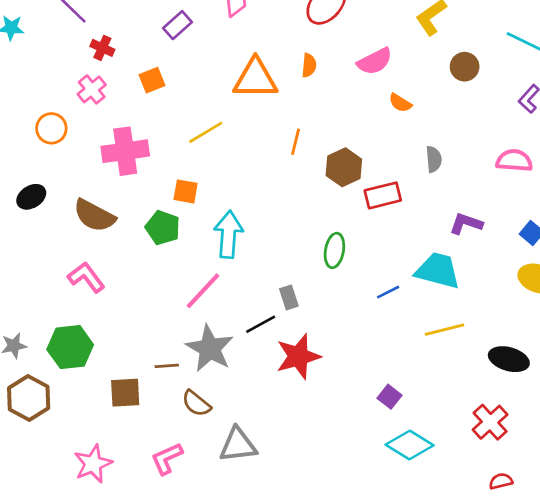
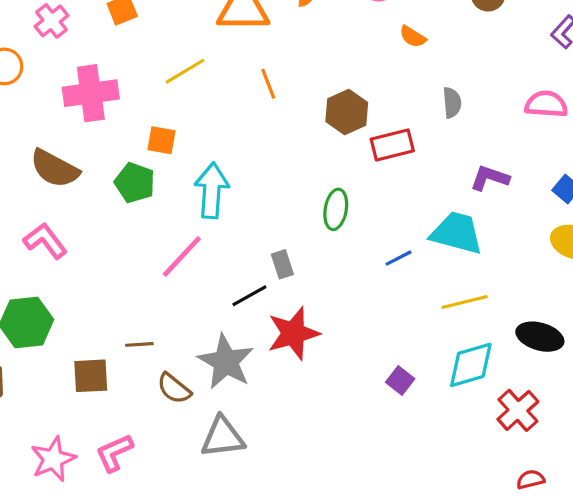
orange line: (296, 142) -> (268, 84), moved, turned -35
gray star: (210, 348) -> (226, 362), moved
cyan diamond: (410, 445) -> (471, 365), moved, turned -48
pink L-shape: (167, 458) -> (114, 453), moved

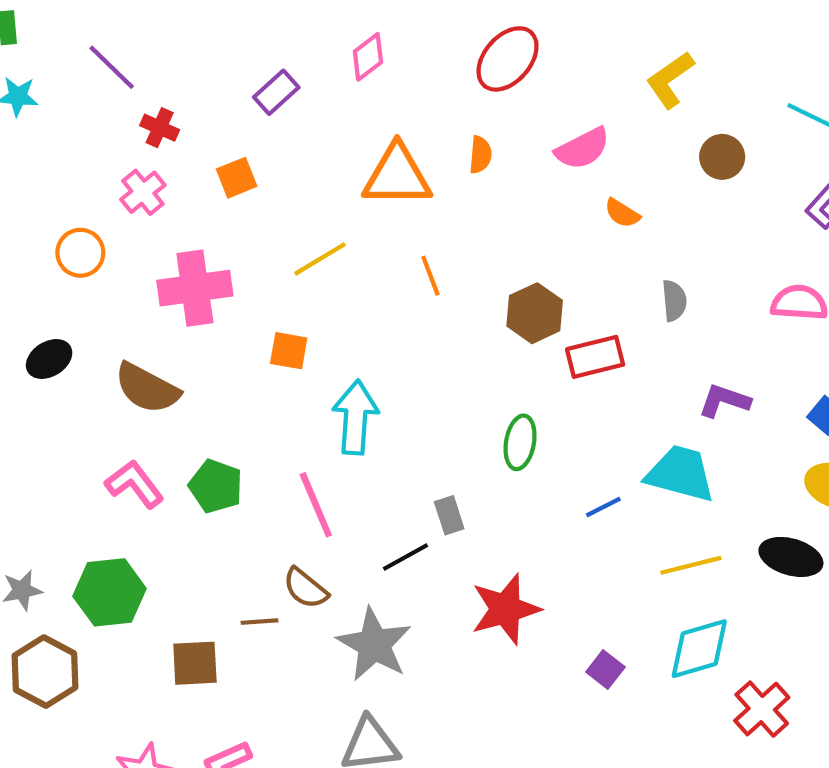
green pentagon: (135, 183) -> (216, 486), moved
pink line: (182, 256) -> (316, 505), turned -66
red star: (293, 333) -> (505, 609), moved
black ellipse: (540, 337) -> (791, 557), moved
brown semicircle: (174, 388) -> (305, 588), moved

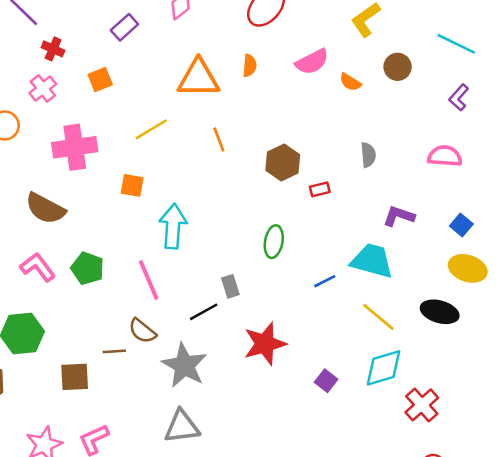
orange semicircle: (622, 213) -> (350, 82), moved
red rectangle: (595, 357) -> (320, 189), size x0.6
yellow line: (691, 565) -> (378, 317), turned 54

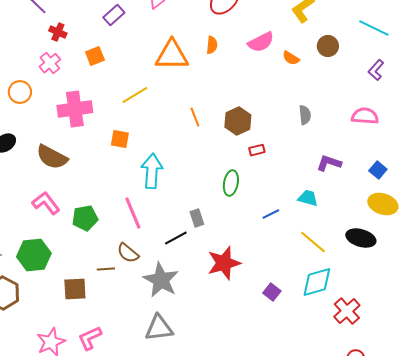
orange line: (219, 140) -> (195, 117), moved
red rectangle: (320, 189) -> (257, 150), moved
cyan trapezoid: (372, 261) -> (308, 198), size x0.6
green pentagon: (87, 268) -> (85, 218), moved, turned -30

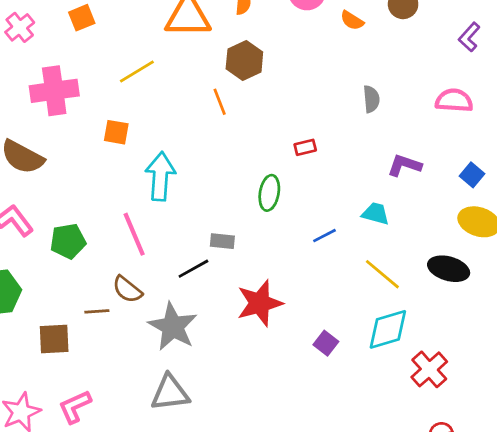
brown hexagon: (238, 121) -> (244, 60), moved
gray rectangle: (197, 218) -> (222, 241), turned -66

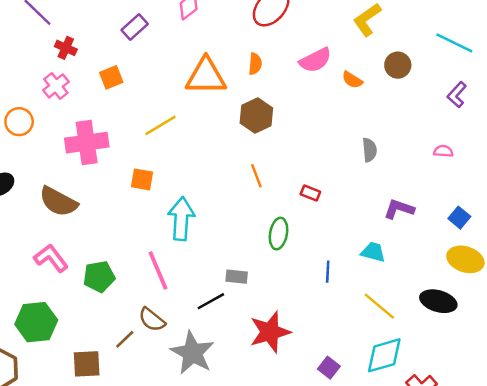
pink semicircle: (454, 100) -> (443, 151), size x0.6
orange line: (220, 102) -> (256, 176), moved
red rectangle: (305, 147) -> (310, 193), turned 36
blue line: (324, 236) -> (328, 272), turned -60
brown line: (97, 311) -> (125, 339), turned -40

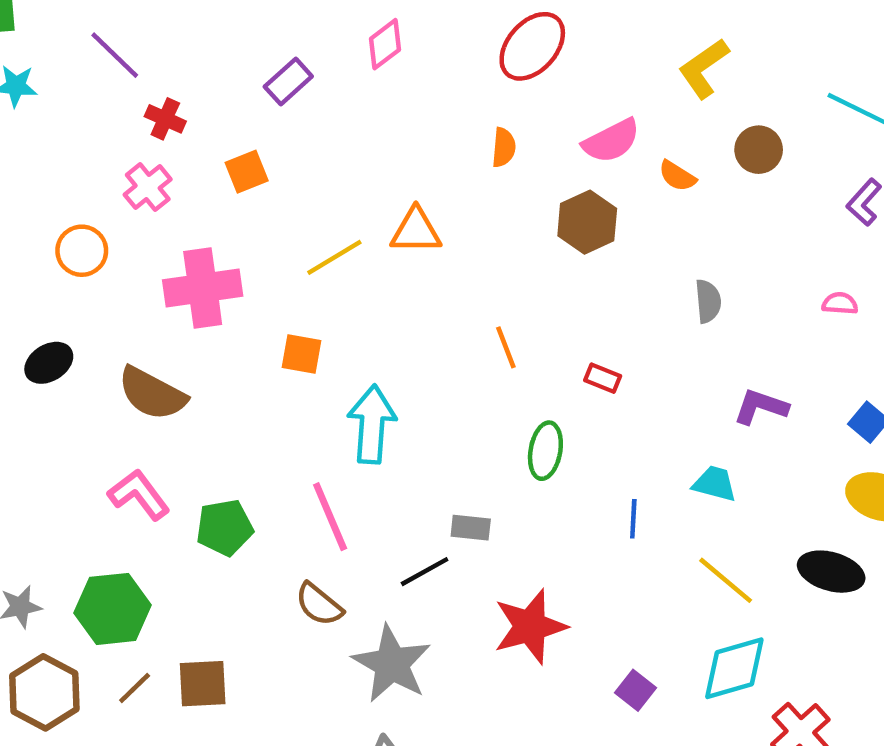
orange triangle: (206, 76) -> (416, 231), moved, size x0.7
brown hexagon: (256, 116) -> (587, 222), moved
brown line: (125, 339) -> (135, 688), moved

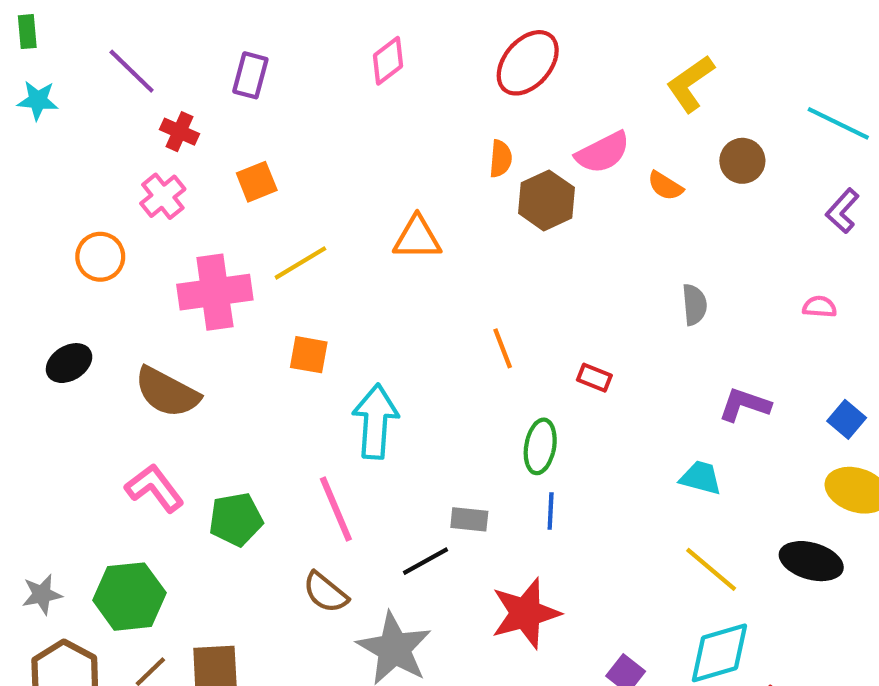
purple rectangle: (288, 82) -> (250, 75), moved, turned -33
brown hexagon: (587, 222) -> (546, 200), moved
yellow line: (334, 257) -> (300, 263), moved
blue line: (633, 519) -> (551, 511), moved

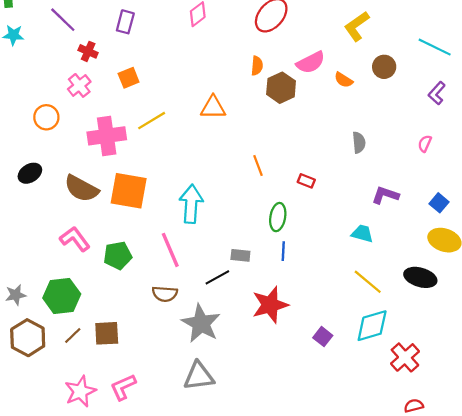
pink semicircle: (820, 307) -> (425, 144), turned -70
orange square: (309, 355) -> (129, 191), moved, size x1.8
brown semicircle: (325, 592) -> (165, 294), turned -35

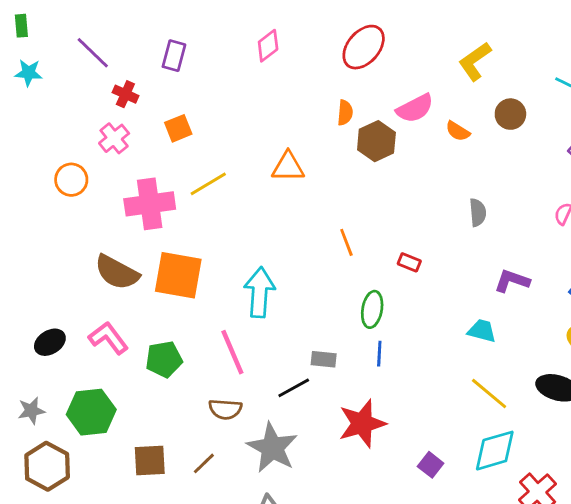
black ellipse: (30, 173) -> (50, 342), moved
brown line: (73, 336) -> (204, 463), moved

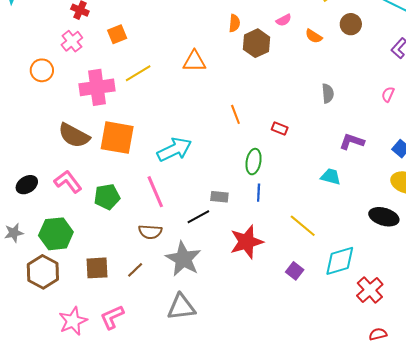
pink semicircle: (415, 108) -> (284, 20), size x0.6
cyan arrow: (259, 292) -> (174, 150), turned 60
yellow line: (489, 394) -> (303, 226), moved
brown hexagon: (47, 466) -> (43, 272), moved

